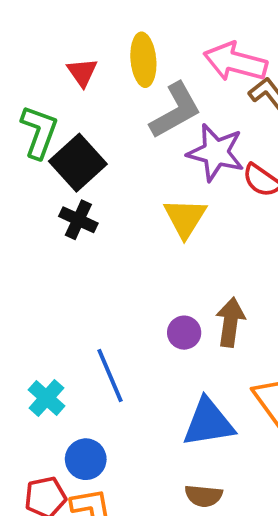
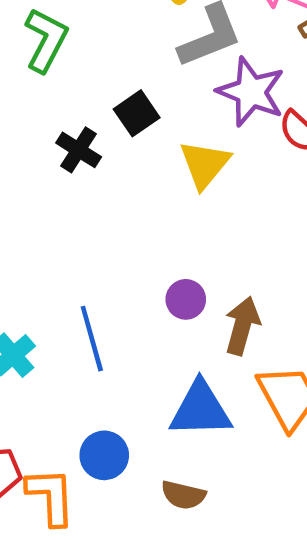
black square: (78, 163) -> (137, 113), moved, size x0.7
brown arrow: (230, 322) -> (242, 326), moved
blue circle: (86, 459) -> (104, 455), moved

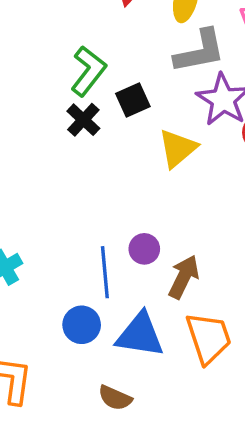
green L-shape: (46, 40) -> (88, 71), moved
blue line: (92, 339) -> (105, 272), moved
blue circle: (104, 455) -> (82, 325), moved

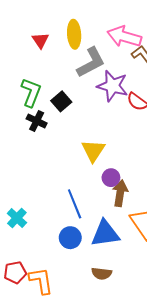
yellow triangle: (178, 148) -> (93, 151), moved
purple circle: (144, 249) -> (111, 178), moved

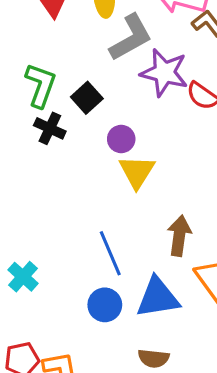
purple circle: (111, 178) -> (121, 139), moved

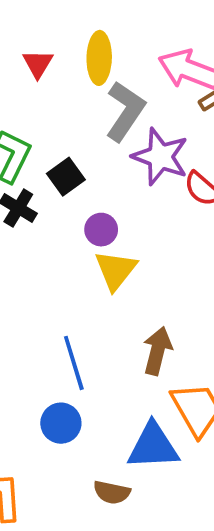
gray L-shape: (131, 38) -> (125, 111), turned -33
blue triangle: (158, 297) -> (153, 446), moved

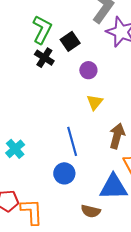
yellow triangle: (116, 270) -> (95, 102), moved, size x0.7

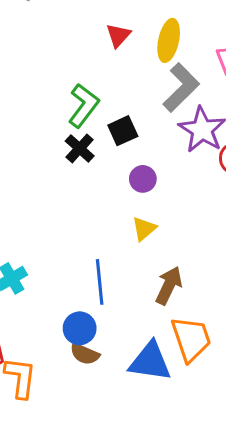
brown semicircle: (91, 211) -> (85, 354), moved

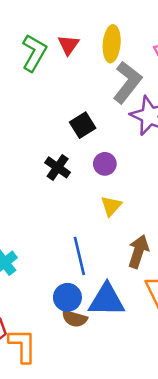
green L-shape: (84, 106) -> (34, 53), moved
black cross: (80, 148) -> (58, 167), moved
blue triangle: (150, 362) -> (107, 300), moved

